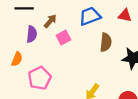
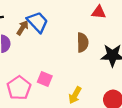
blue trapezoid: (90, 16) -> (38, 22), moved, turned 75
pink square: (63, 38) -> (45, 79), moved, turned -32

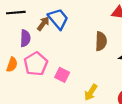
pink pentagon: (19, 88) -> (36, 64), moved

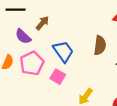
blue trapezoid: (58, 19) -> (63, 51), moved
purple semicircle: (25, 38) -> (23, 36), turned 126

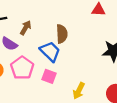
brown semicircle: (100, 45) -> (62, 34), moved

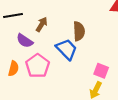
pink square: (49, 76) -> (101, 71), moved

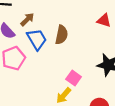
blue trapezoid: (67, 49) -> (37, 39), moved

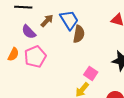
blue trapezoid: (37, 39) -> (69, 20), moved

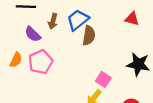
blue trapezoid: (69, 20) -> (78, 20), turned -95
brown arrow: (47, 21) -> (53, 21), turned 152

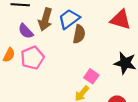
red triangle: (132, 19) -> (121, 20), size x1.5
brown arrow: (53, 21) -> (45, 19), size x1.5

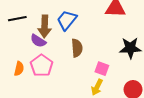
purple semicircle: (26, 31) -> (38, 41), moved
brown semicircle: (79, 34) -> (77, 48), moved

